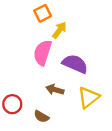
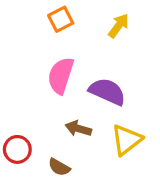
yellow arrow: (59, 30) -> (119, 26), moved

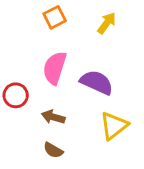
brown arrow: (78, 129) -> (53, 117), moved
red circle: (17, 149) -> (16, 95), moved

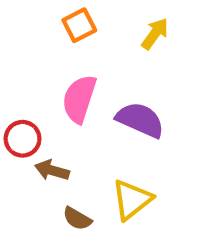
brown arrow: (53, 117) -> (52, 170), moved
yellow triangle: (114, 126) -> (132, 200), moved

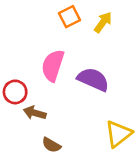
orange square: (79, 25) -> (70, 17), moved
yellow triangle: (132, 200) -> (118, 134), moved

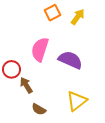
brown arrow: (35, 113) -> (26, 85), turned 42
yellow triangle: (118, 134) -> (77, 101), moved

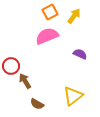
pink semicircle: (40, 49) -> (47, 36), moved, turned 50
purple semicircle: (70, 60) -> (80, 54), moved, size x0.6

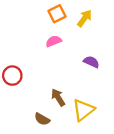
pink semicircle: (47, 36) -> (54, 41), size x0.6
brown arrow: (25, 81) -> (58, 97), moved

